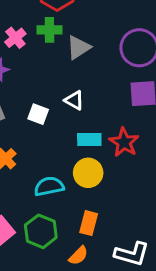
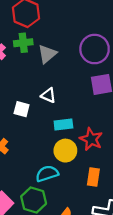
red star: (124, 142) -> (91, 139), moved
cyan semicircle: (49, 186) -> (47, 174), moved
orange rectangle: (89, 223) -> (93, 177), moved

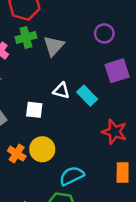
purple circle: (95, 49) -> (104, 33), size x0.6
cyan rectangle: (63, 125) -> (87, 96), moved, turned 60
yellow circle: (65, 151) -> (42, 149), moved

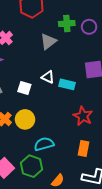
purple circle: (104, 33) -> (89, 27), moved
green cross: (26, 37) -> (67, 23), moved
cyan rectangle: (87, 96) -> (67, 84), turned -42

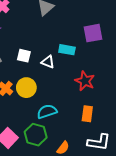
white triangle: (48, 77) -> (48, 62), moved

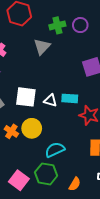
cyan rectangle: (67, 50) -> (70, 98), moved
white square: (24, 56) -> (26, 97), size x1.5

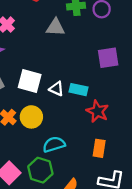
gray triangle: (42, 47) -> (56, 27), turned 42

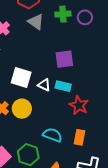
gray triangle: (56, 27) -> (36, 22), moved, turned 30
purple square: (108, 58) -> (64, 59), moved
cyan semicircle: (54, 144) -> (52, 135), moved, turned 36

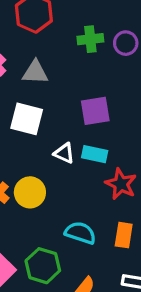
gray triangle: (36, 22) -> (35, 72), moved, turned -30
white square: (21, 78) -> (27, 119), moved

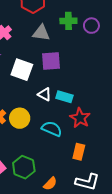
gray triangle: (35, 72) -> (41, 33), moved
purple square: (95, 111) -> (51, 61), moved
cyan semicircle: (80, 233) -> (52, 129), moved

